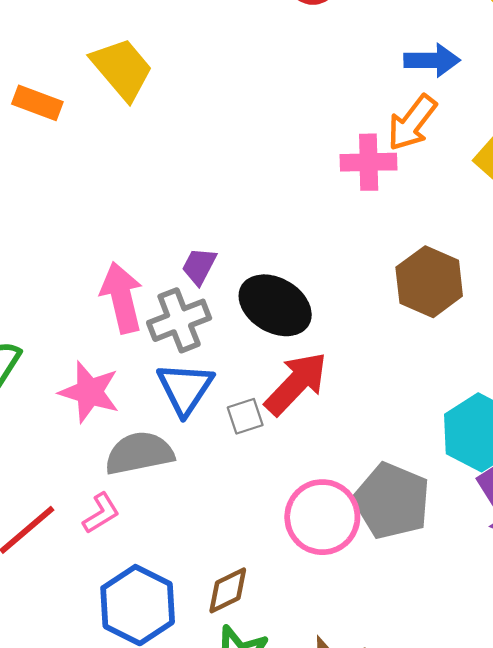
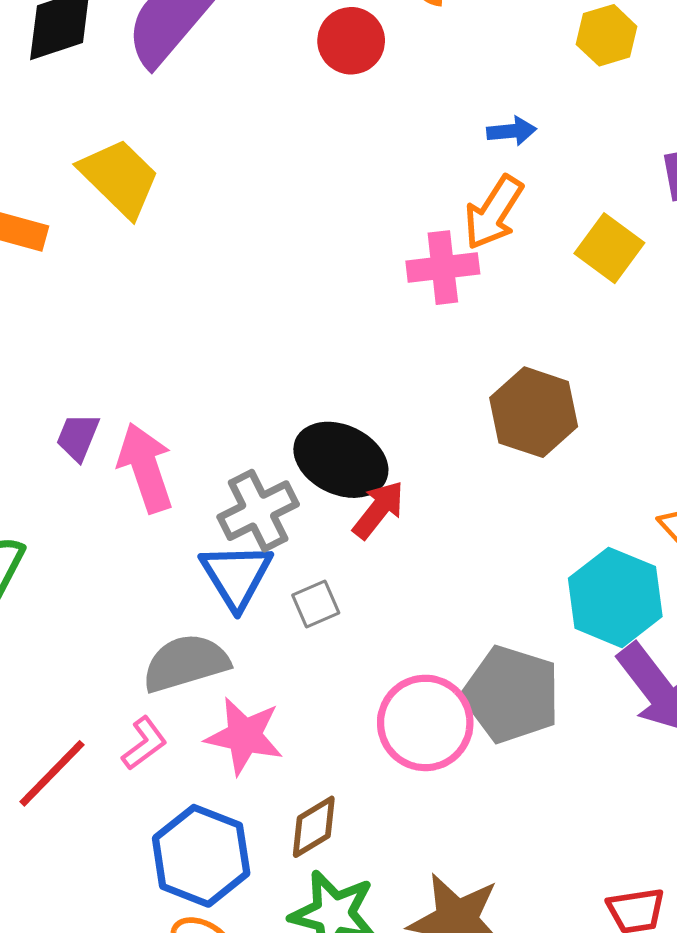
blue arrow: (432, 60) -> (512, 131), size x0.7
purple trapezoid: (199, 266) -> (78, 437), moved
gray cross: (179, 320) -> (258, 511), moved
red arrow: (296, 384) -> (378, 510), moved, size x0.7
pink star: (89, 392) -> (244, 736), moved

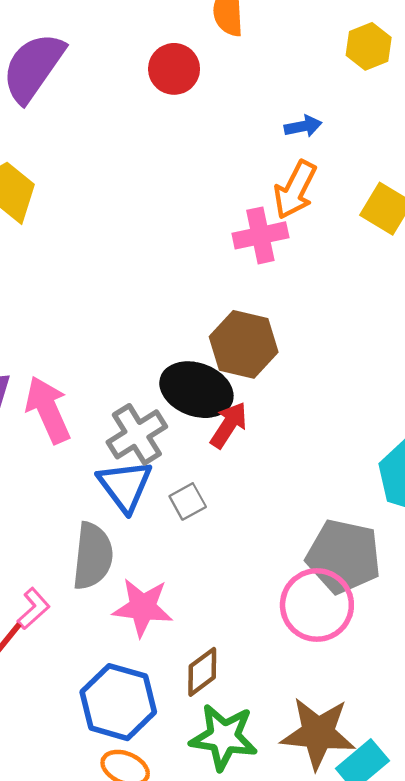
brown hexagon: (534, 412) -> (244, 344), moved
gray semicircle: (186, 663) -> (93, 556), turned 118
pink circle: (425, 723) -> (317, 605), moved
pink L-shape: (144, 743) -> (33, 609), moved

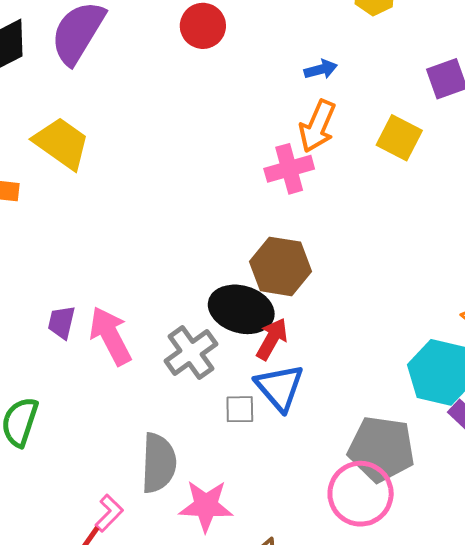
blue triangle: (125, 486) -> (280, 387), moved
gray square: (188, 501) -> (240, 409), turned 32

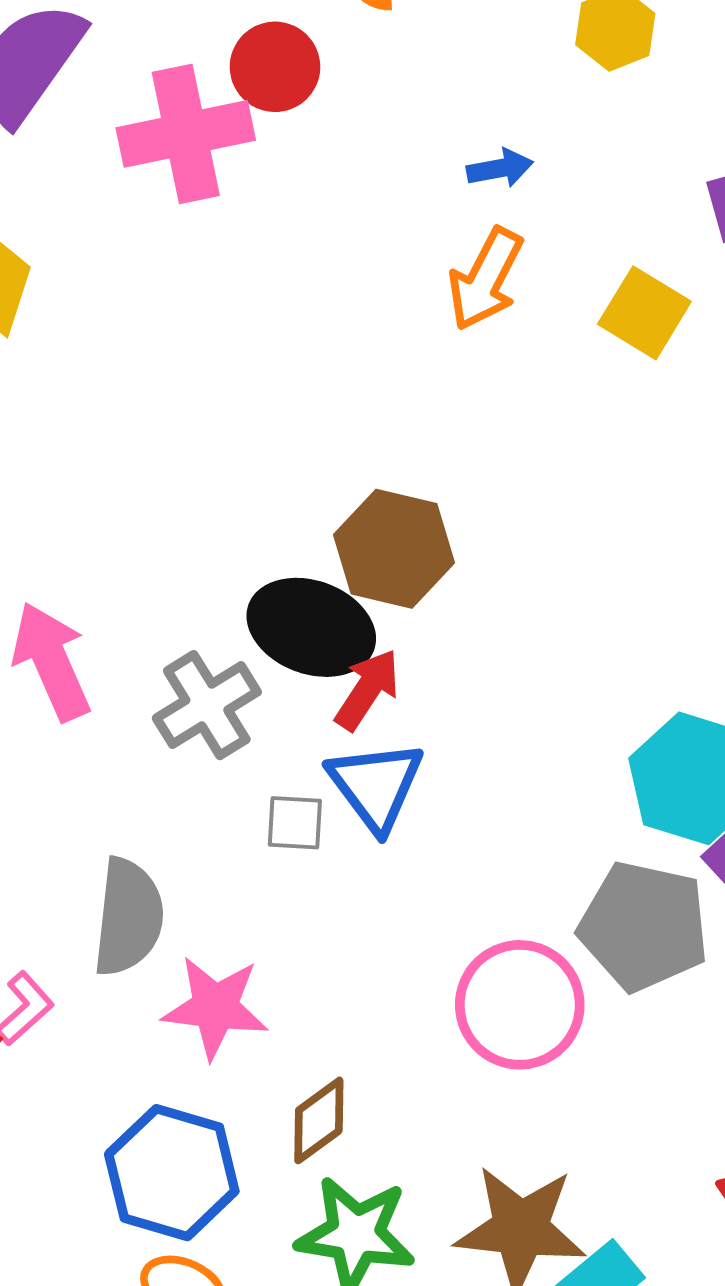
pink cross: (289, 169) -> (186, 134), moved, size x1.4
gray pentagon: (381, 449) -> (644, 926), moved

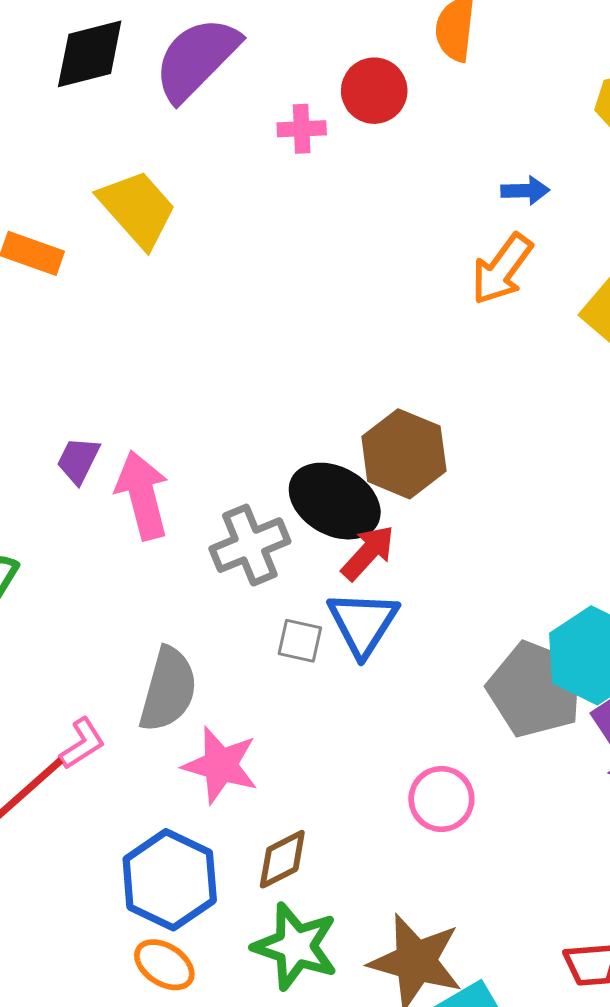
pink cross: (186, 134) -> (302, 129), size x0.5
gray pentagon: (644, 926) -> (535, 689), moved
pink circle: (520, 1005) -> (441, 799), size x0.7

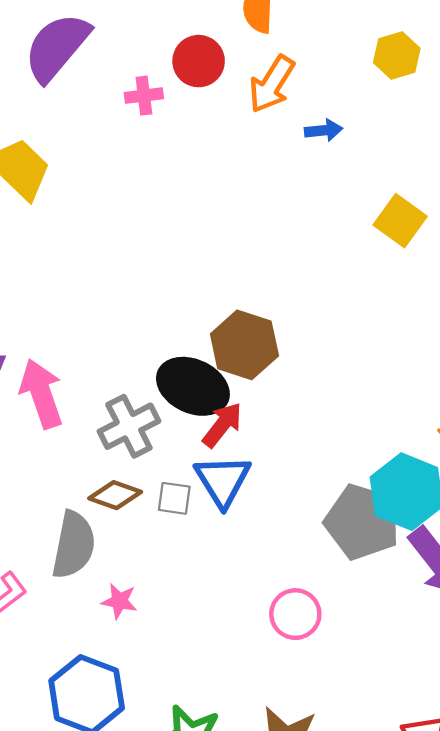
orange arrow: (502, 269) -> (272, 84), moved
pink star: (220, 765) -> (119, 601), size x0.6
brown diamond: (282, 859) -> (115, 495), moved, turned 51

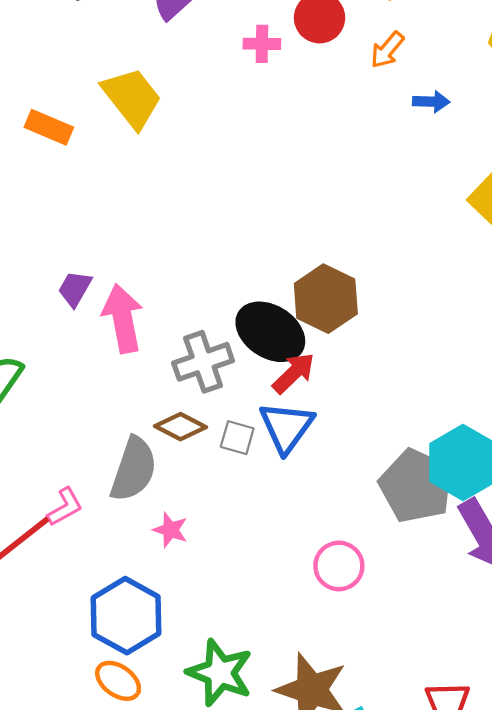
orange arrow: (272, 84) -> (387, 50), size x0.7

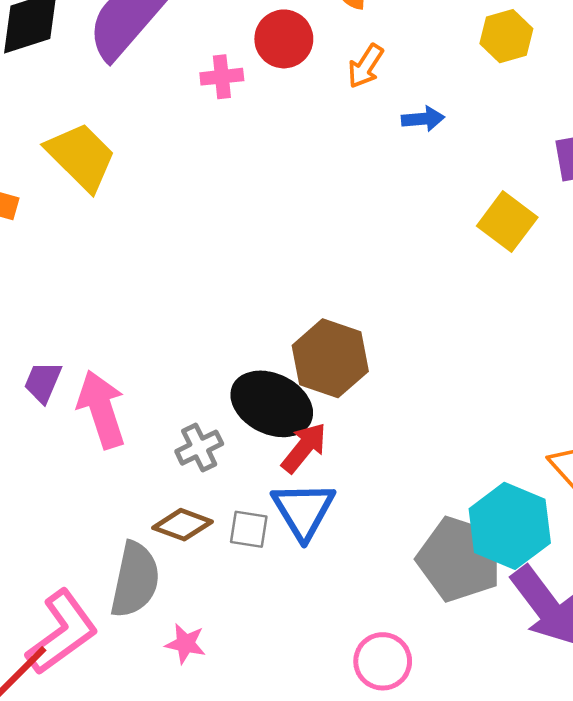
gray cross: (203, 362) -> (199, 448), size x0.7
pink L-shape: (65, 507) -> (62, 632), size x1.8

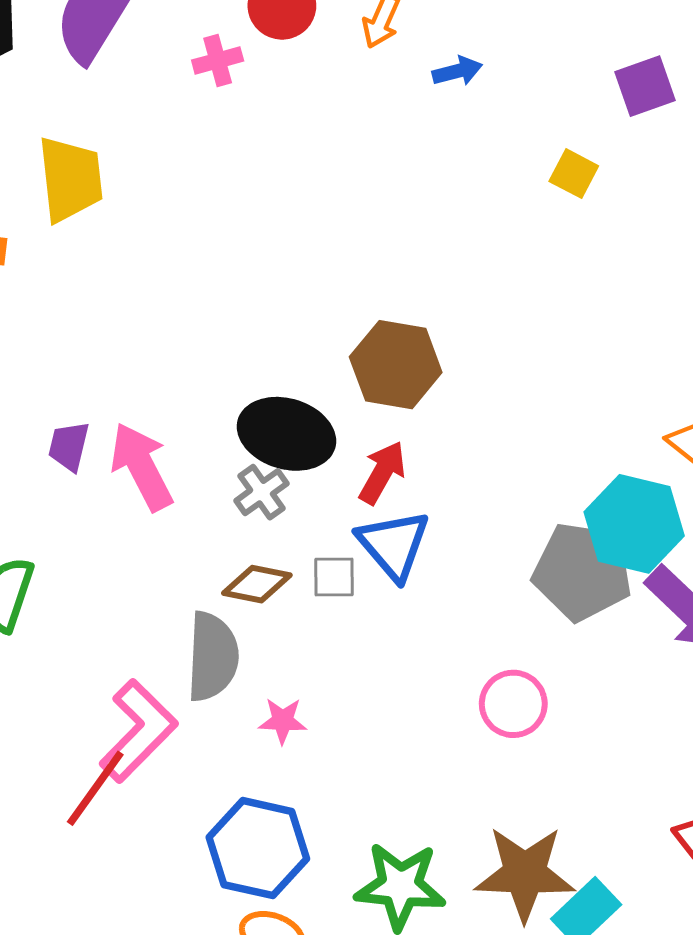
yellow trapezoid: (81, 156) -> (70, 179), turned 48
yellow square: (507, 222) -> (574, 174), size x0.7
black ellipse: (272, 404) -> (286, 434), moved

